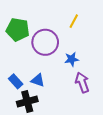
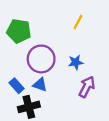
purple circle: (45, 42) -> (41, 59), moved
purple arrow: (82, 82) -> (87, 87), turned 48

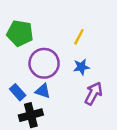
yellow line: (78, 22) -> (79, 37), moved

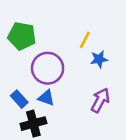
blue star: (81, 67) -> (99, 59), moved

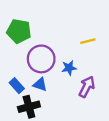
yellow line: (85, 40) -> (88, 41), moved, turned 48
blue star: (99, 59) -> (69, 68), moved

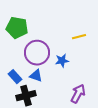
purple arrow: (87, 87) -> (78, 94), moved

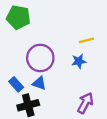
green pentagon: (17, 28) -> (18, 17), moved
blue star: (62, 61) -> (79, 61), moved

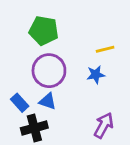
green pentagon: (18, 17) -> (44, 31), moved

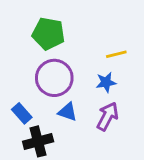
blue triangle: (48, 101) -> (68, 112), moved
purple arrow: (104, 125) -> (107, 116), moved

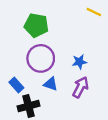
yellow line: (116, 54) -> (94, 12), moved, turned 40

